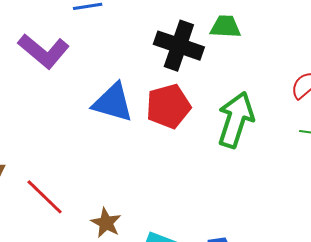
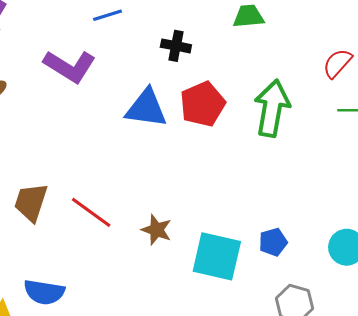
black cross: (179, 46) -> (176, 46), moved, size x0.6

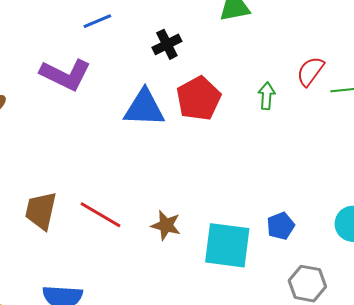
black cross: (176, 46) -> (167, 44), turned -32
red semicircle: (337, 63) -> (310, 71), moved
green arrow: (272, 108) -> (267, 96), size x0.5

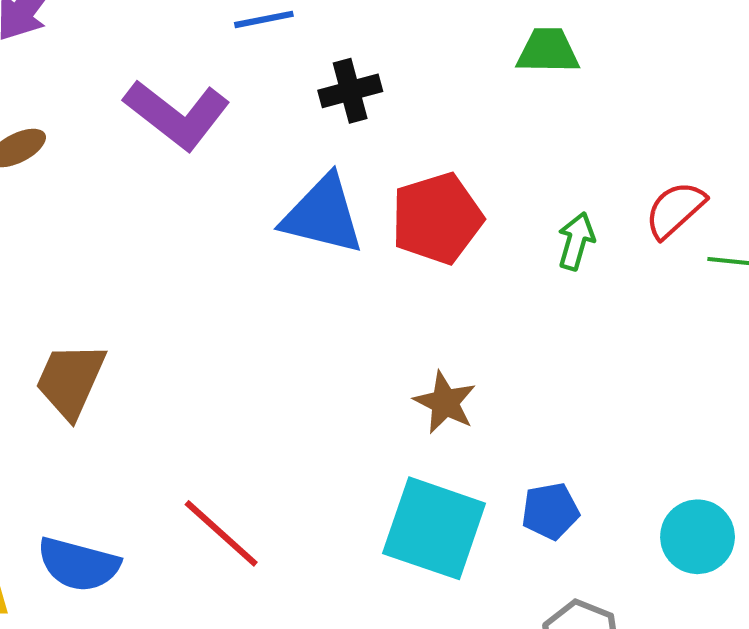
black cross: (167, 44) -> (350, 91), moved
red line: (101, 215) -> (221, 533), moved
brown star: (166, 225) -> (445, 402), moved

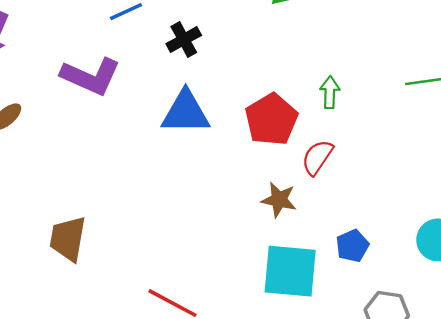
red semicircle: (675, 210) -> (317, 157), moved
red pentagon: (437, 218) -> (271, 119), moved

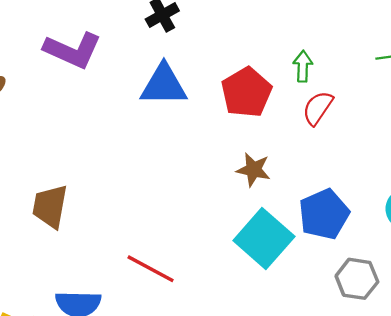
red semicircle: (317, 157) -> (318, 108), moved
blue pentagon: (352, 246) -> (324, 214), size x1.6
cyan square: (290, 271) -> (264, 238), turned 36

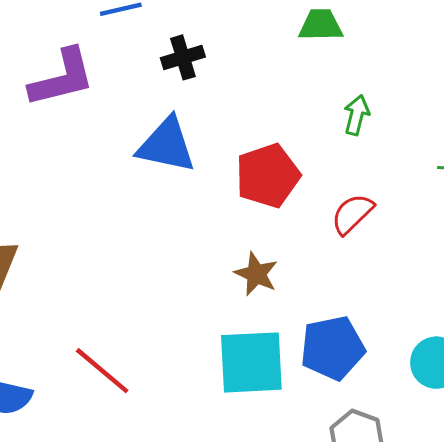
purple L-shape: (73, 50) -> (62, 78), turned -50
green arrow: (303, 66) -> (357, 115), moved
cyan square: (264, 238) -> (251, 362), turned 34

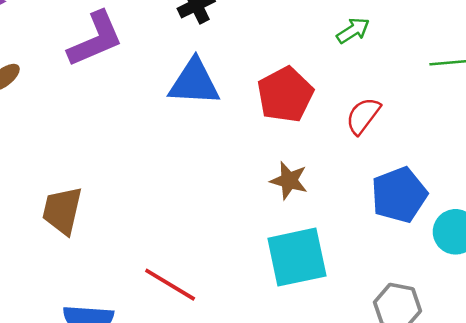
green arrow: (357, 115) -> (353, 30), turned 52
blue pentagon: (333, 348) -> (399, 195), moved

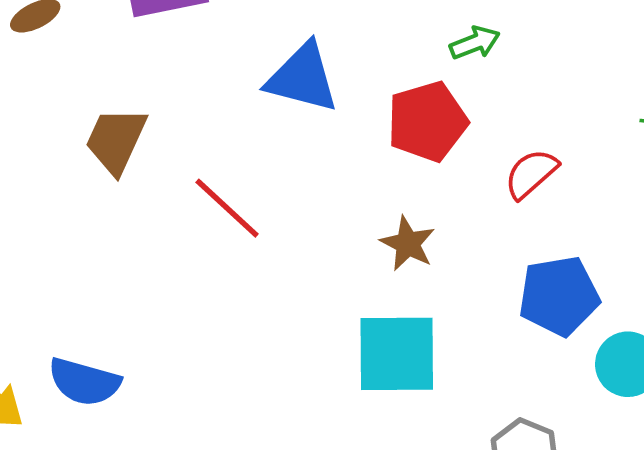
green arrow: (353, 30) -> (475, 43), moved
brown trapezoid: (62, 210) -> (116, 140), moved
red line: (170, 285) -> (227, 208), moved

